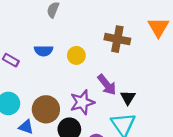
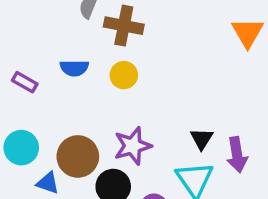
brown cross: (117, 39) -> (124, 26), moved
purple arrow: (107, 85) -> (237, 155), moved, turned 30

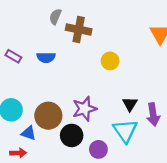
yellow circle: (124, 75) -> (110, 61), moved
purple rectangle: (25, 82) -> (13, 56), moved

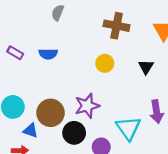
brown cross: (79, 29) -> (117, 26), moved
yellow circle: (110, 61) -> (105, 63), moved
black triangle: (130, 104) -> (146, 67), moved

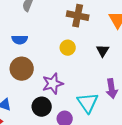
brown circle: (51, 113) -> (22, 69), moved

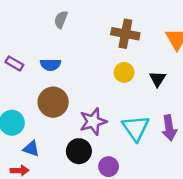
yellow circle: (68, 48) -> (124, 72), moved
cyan triangle: (88, 103) -> (136, 128), moved

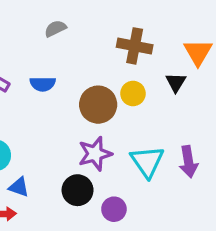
gray semicircle: (61, 20) -> (55, 29), turned 42
black triangle: (158, 79) -> (176, 82), moved
brown circle: (53, 102) -> (98, 105), moved

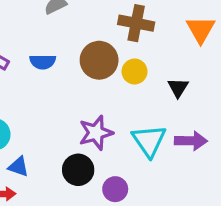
black triangle: (176, 82) -> (178, 88), moved
brown circle: (98, 105) -> (99, 60), moved
purple arrow: (188, 162) -> (191, 141), turned -80

